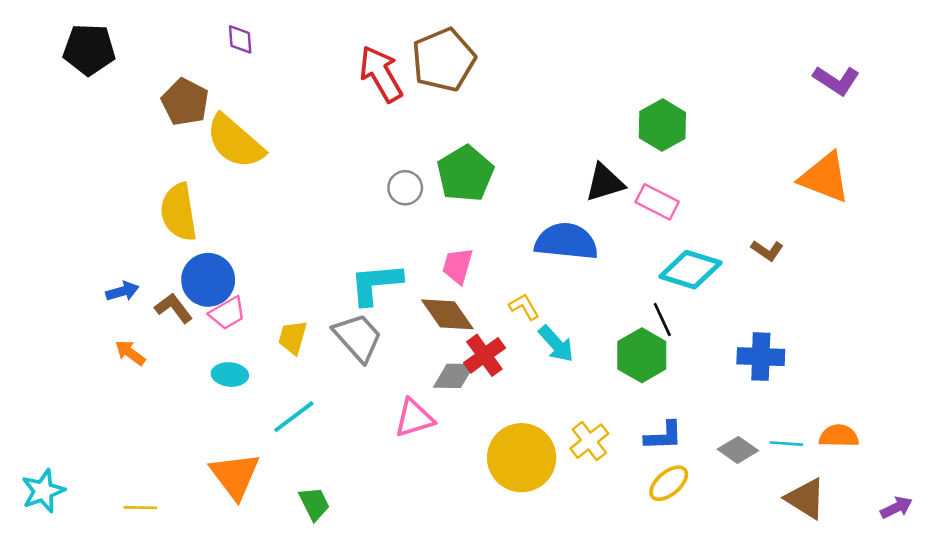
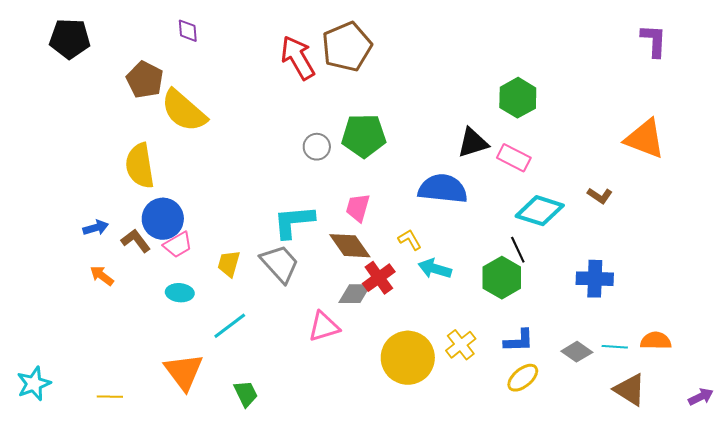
purple L-shape: (836, 80) -> (654, 41), moved, turned -120
green pentagon: (465, 174) -> (364, 136), turned 30
cyan arrow: (556, 344) -> (435, 269), turned 148

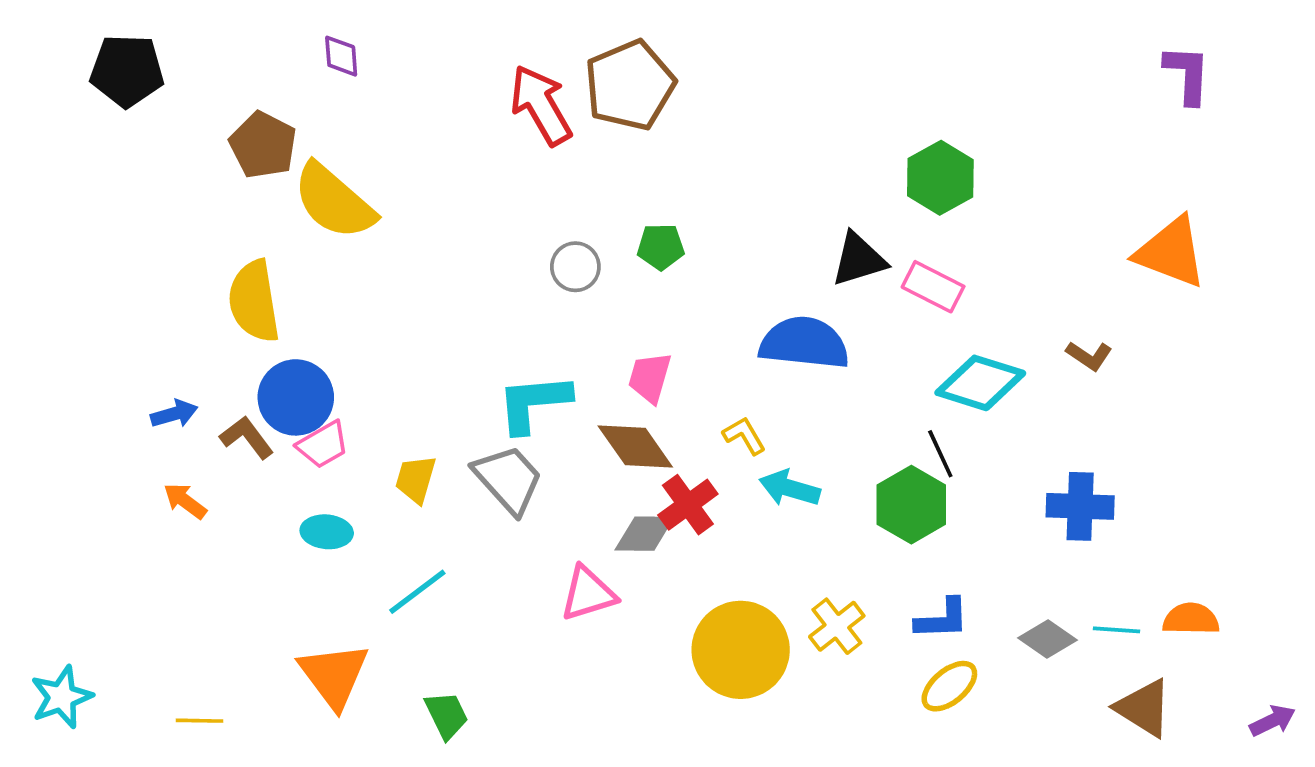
green pentagon: (364, 136) -> (661, 247), size x0.6

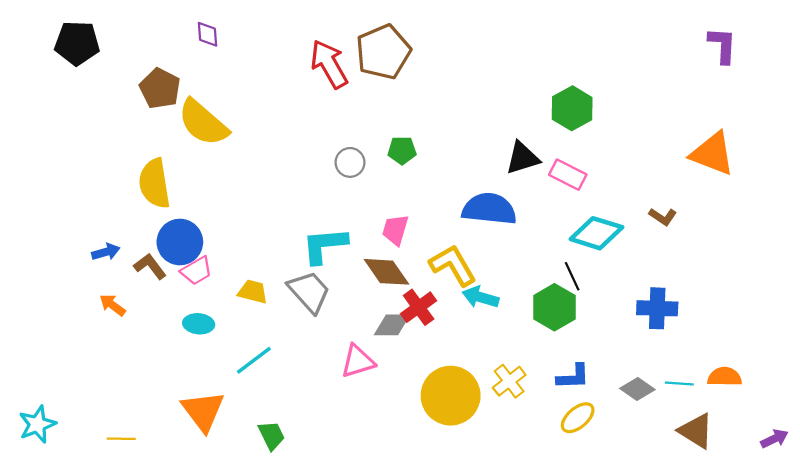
yellow L-shape: (744, 436) -> (453, 265), size x1.8
yellow trapezoid: (416, 479) -> (253, 292), turned 88

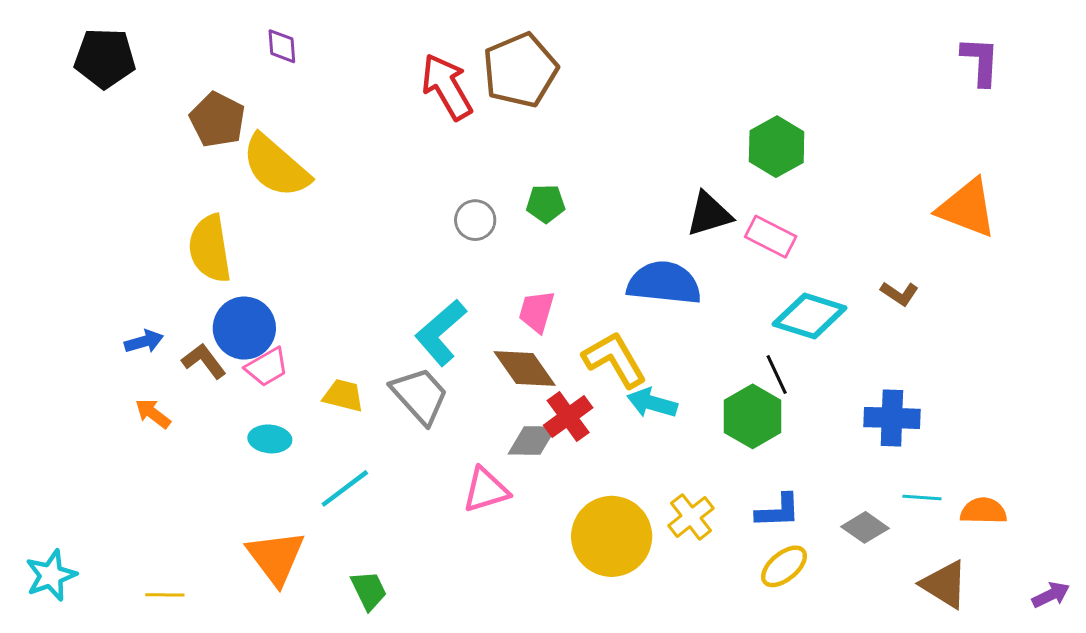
cyan L-shape: (325, 245) -> (441, 333), turned -36
cyan line: (679, 383) -> (922, 497), moved

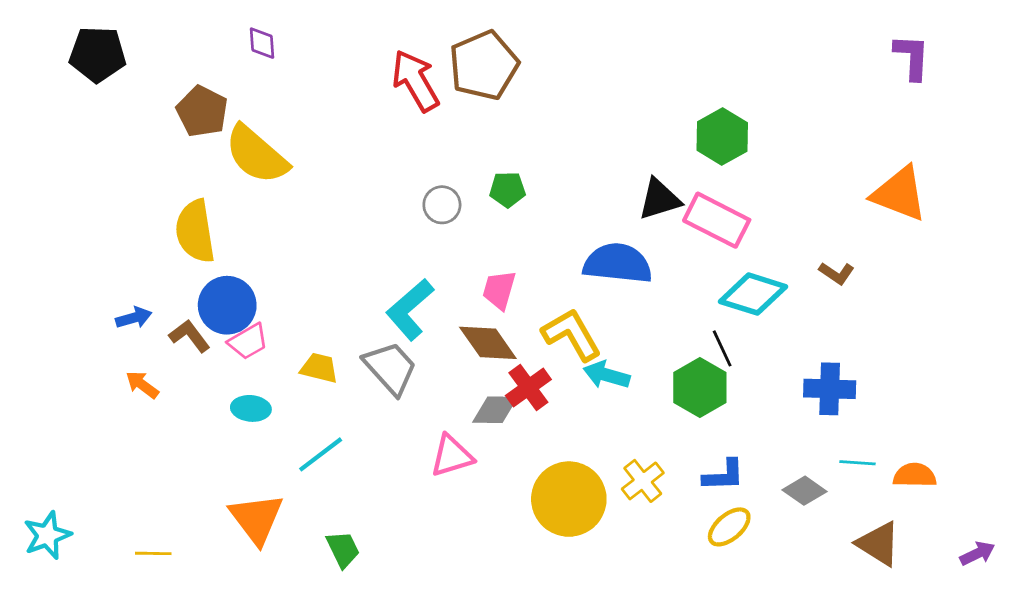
pink rectangle: (771, 237) -> (717, 220), size x1.4

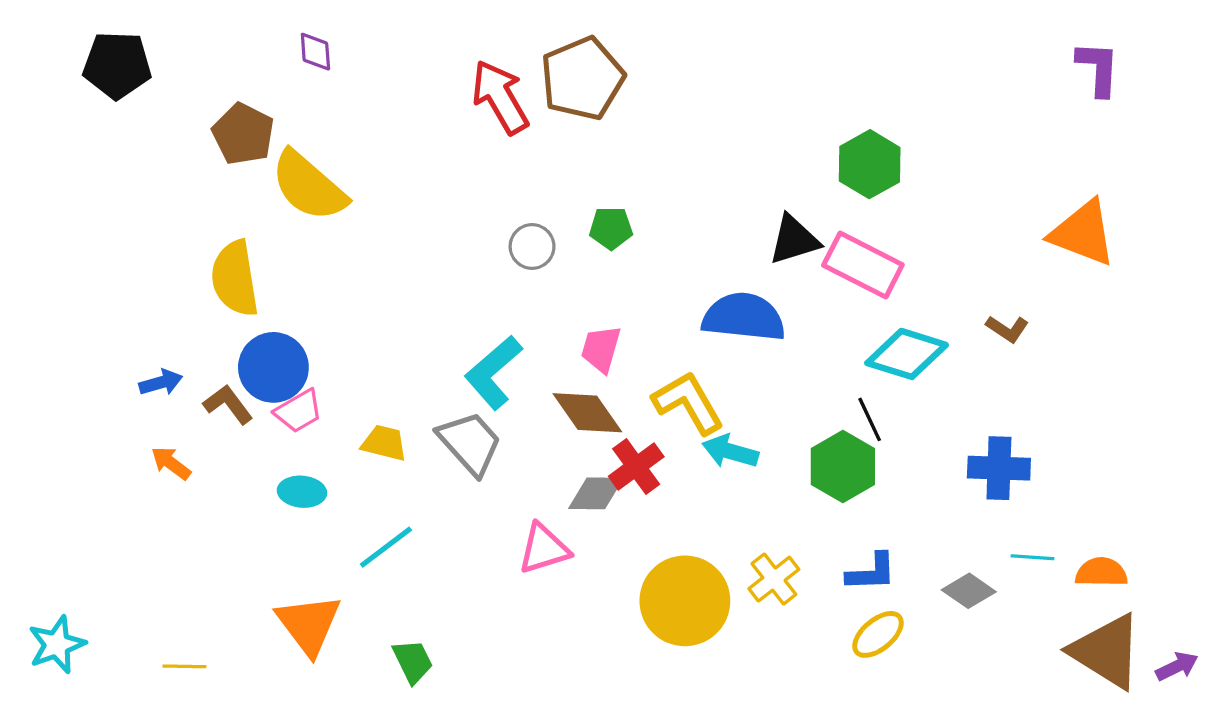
brown triangle: (878, 544) -> (1106, 651), moved, size x1.4

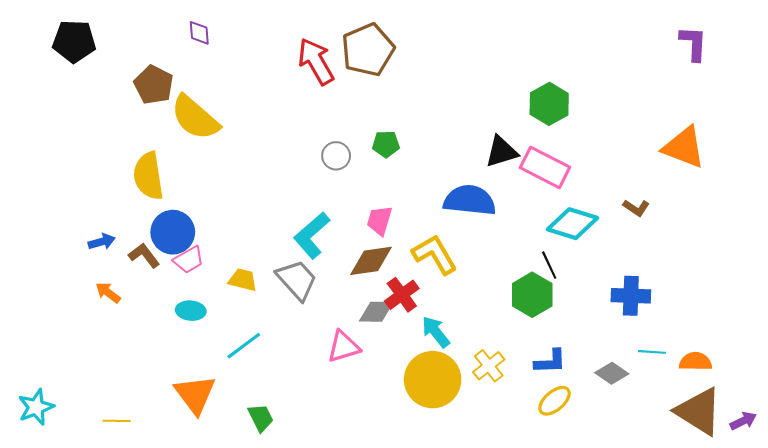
brown diamond: (587, 413) -> (371, 261), turned -63
cyan arrow: (730, 451) -> (436, 332), moved, turned 36

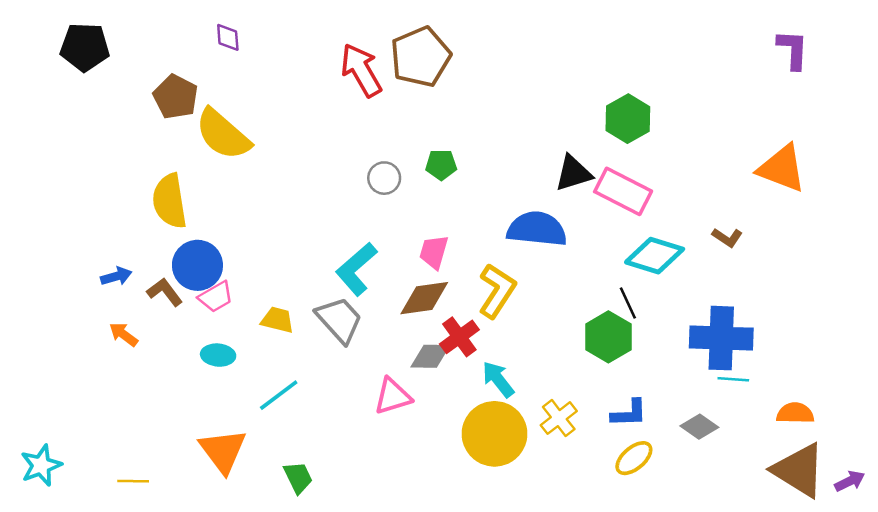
yellow L-shape: (435, 254) -> (497, 291), turned 63
blue cross: (631, 296) -> (721, 338), size x1.4
cyan line: (652, 352) -> (733, 379), moved

